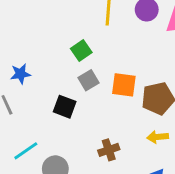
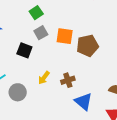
yellow arrow: (158, 137) -> (44, 78), moved, turned -48
brown cross: (109, 150) -> (68, 80), moved

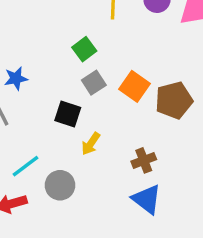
orange square: (65, 36) -> (135, 86), turned 30
yellow arrow: (44, 78) -> (91, 144), moved
blue triangle: (83, 102) -> (147, 199), moved

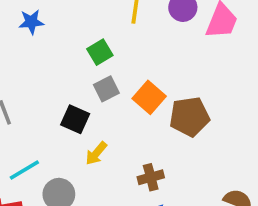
blue star: (16, 78) -> (31, 22), moved

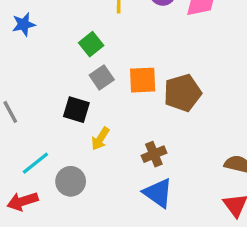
orange square: (149, 97) -> (143, 80), turned -36

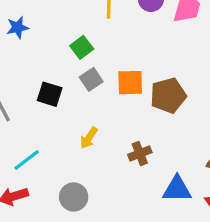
black square: (76, 110) -> (50, 94), moved
gray circle: (71, 181) -> (74, 197), moved
blue triangle: (158, 193) -> (177, 189), moved, turned -36

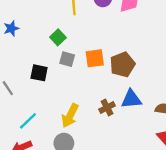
gray square: (91, 79) -> (67, 59), turned -35
yellow arrow: (89, 138) -> (70, 116), moved, size x1.5
blue triangle: (177, 189) -> (131, 99), moved

